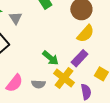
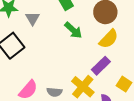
green arrow: (51, 58) -> (73, 30), moved

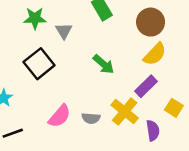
green arrow: (73, 30) -> (104, 64), moved

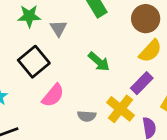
pink semicircle: (60, 116) -> (53, 95), moved

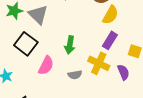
gray triangle: (58, 28) -> (38, 15), size x1.5
green arrow: (99, 62) -> (70, 45), moved, turned 72

